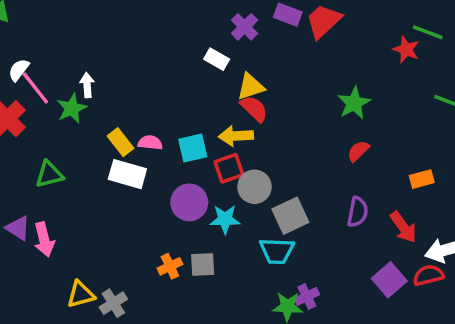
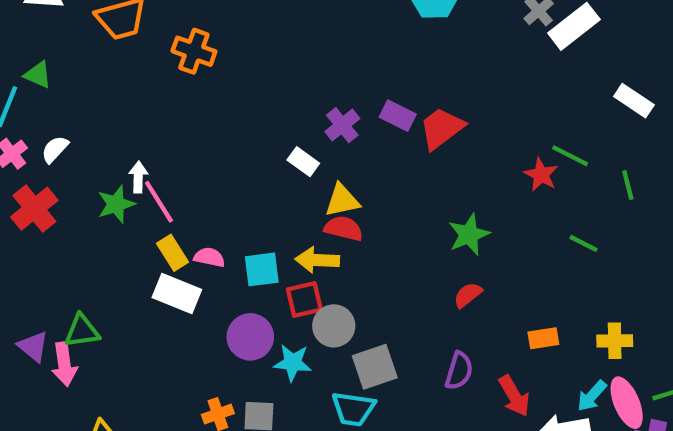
pink line: (35, 88) -> (159, 202), moved
red semicircle: (254, 109) -> (344, 228), turned -36
green triangle: (49, 174) -> (82, 331), moved

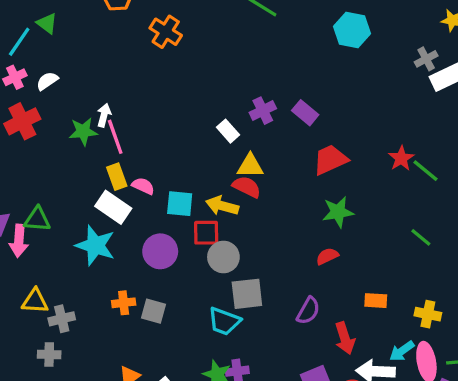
red trapezoid: (442, 128) -> (330, 160), moved
red star: (541, 175) -> (401, 158), moved
cyan star: (293, 363) -> (95, 245), moved, size x1.4

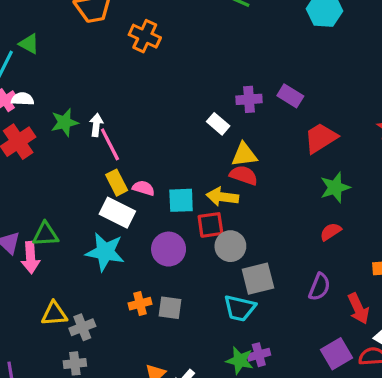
white semicircle: (47, 81) -> (23, 99), moved, turned 45
purple cross: (263, 111) -> (249, 99), turned 30
green star: (83, 131) -> (65, 122), moved

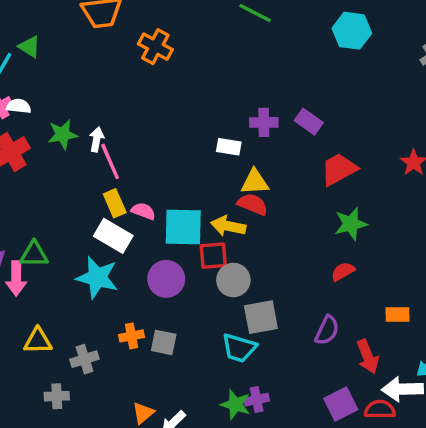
white rectangle: (218, 124) -> (229, 147), turned -35
cyan square: (181, 200) -> (183, 227), size x1.4
gray cross: (82, 327) -> (84, 359), moved

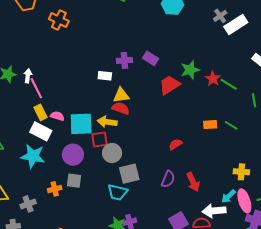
green star: (351, 224) -> (190, 70), moved
orange rectangle: (397, 315) -> (210, 125), moved
gray square: (164, 342) -> (74, 181), moved
red arrow: (368, 357) -> (193, 182), moved

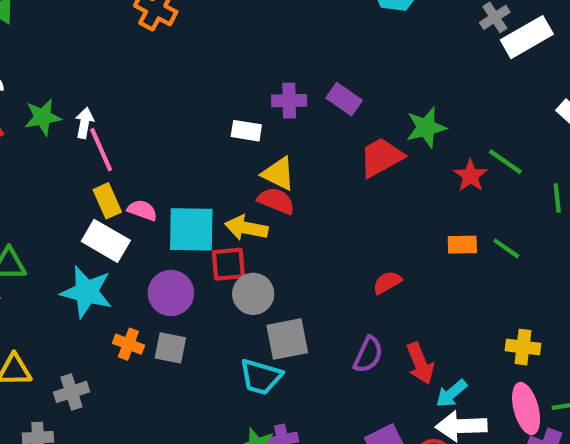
red star: (213, 79) -> (470, 176), moved
yellow triangle: (121, 95) -> (278, 174), turned 30
orange cross: (55, 189) -> (128, 344), moved, turned 32
cyan arrow: (229, 196) -> (451, 394), moved

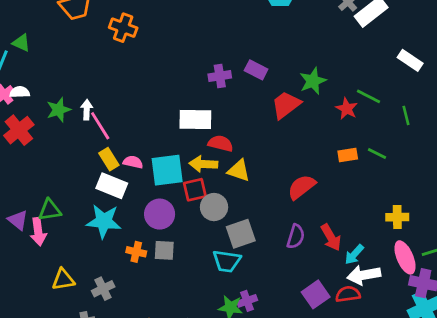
white rectangle: (246, 131) -> (195, 119), moved, size x1.6
yellow triangle: (278, 174) -> (239, 171), moved
red semicircle: (387, 282) -> (302, 187), size x1.5

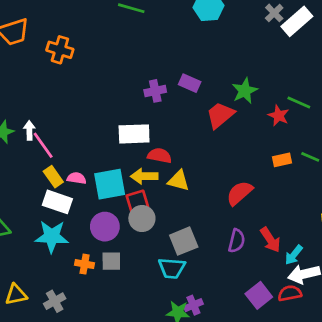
gray circle: (214, 207) -> (142, 219), moved

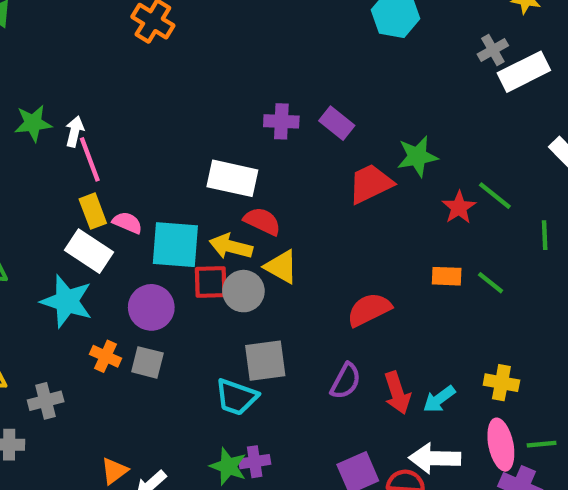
gray circle: (142, 219) -> (243, 291), moved
cyan arrow: (294, 255) -> (439, 399), moved

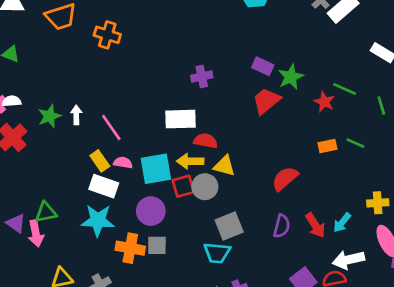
purple rectangle: (337, 123) -> (263, 66), moved
pink line: (90, 159) -> (111, 127), moved
orange cross: (106, 356) -> (130, 248), size x1.5

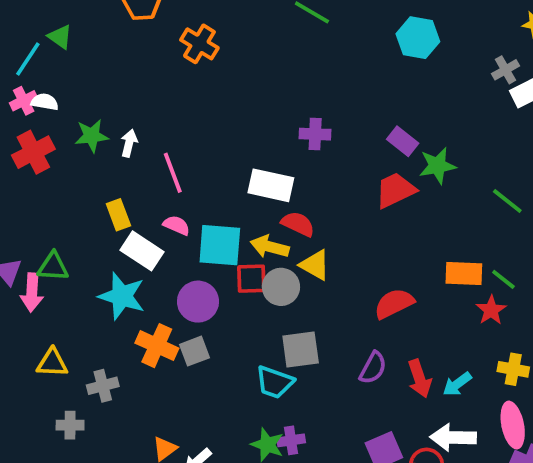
red star: (324, 102) -> (491, 310), moved
orange rectangle: (327, 146) -> (464, 273), size x1.4
yellow rectangle: (100, 161) -> (118, 215), moved
gray square: (157, 245) -> (195, 351), turned -35

